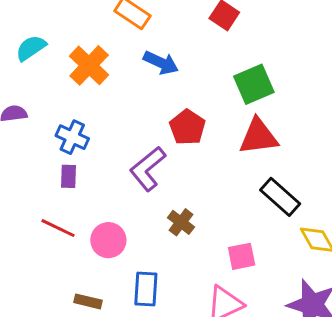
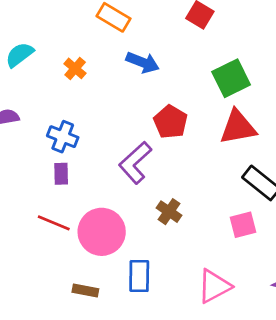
orange cross: (89, 65) -> (75, 68), size x0.6
pink circle: (108, 240) -> (102, 232), size x1.4
pink square: (242, 256) -> (243, 225), moved

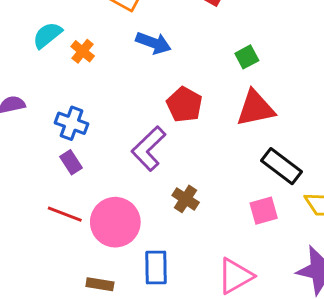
cyan semicircle: (20, 55) -> (47, 35), moved
green square: (231, 78) -> (247, 57), size x0.6
purple rectangle: (61, 174) -> (71, 162), turned -30

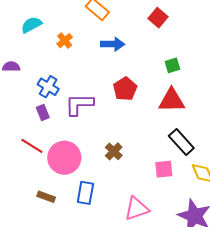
cyan semicircle: (47, 35) -> (31, 25), moved
blue arrow: (153, 43) -> (113, 44), turned -30
purple L-shape: (149, 149) -> (79, 104), moved, turned 32

